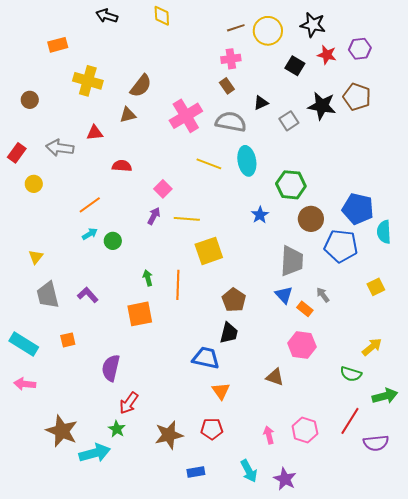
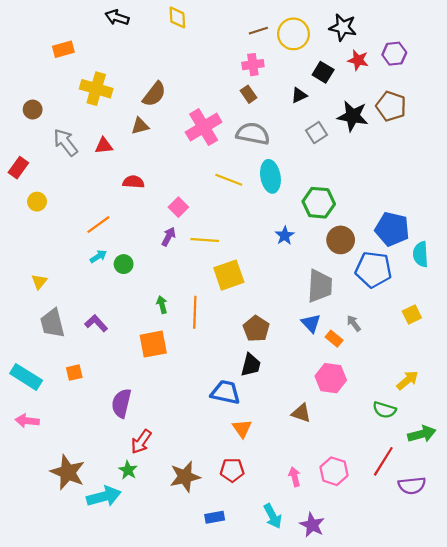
black triangle: (261, 103) -> (299, 95), moved
gray arrow: (60, 148) -> (66, 142), moved, turned 44

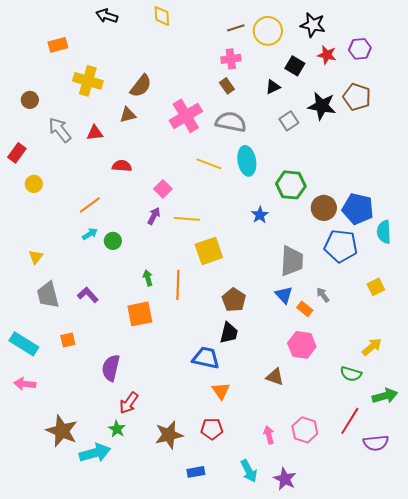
brown circle: (341, 240) -> (324, 208), moved

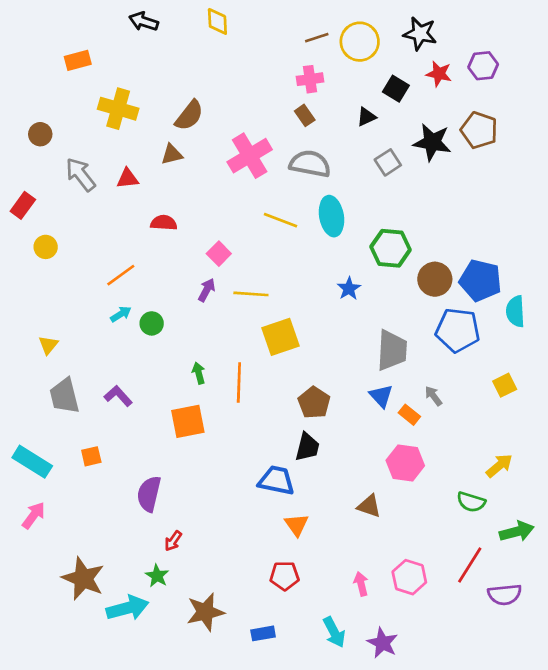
pink arrow: (25, 384) -> (34, 515), turned 120
red arrow: (129, 403) -> (173, 541), size x0.7
brown star: (169, 435) -> (205, 612), moved

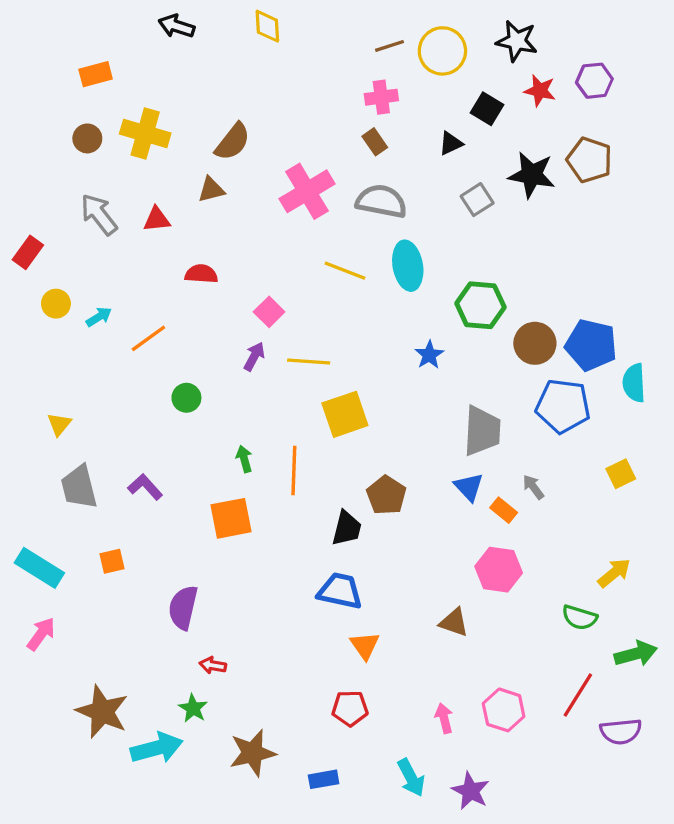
brown circle: (40, 134) -> (87, 138), moved
cyan arrow: (121, 314) -> (99, 317), moved
black trapezoid: (307, 447) -> (347, 528), moved
red arrow: (173, 541) -> (213, 665), turned 65

